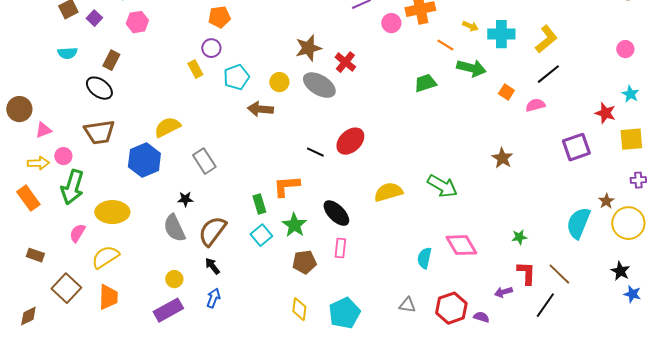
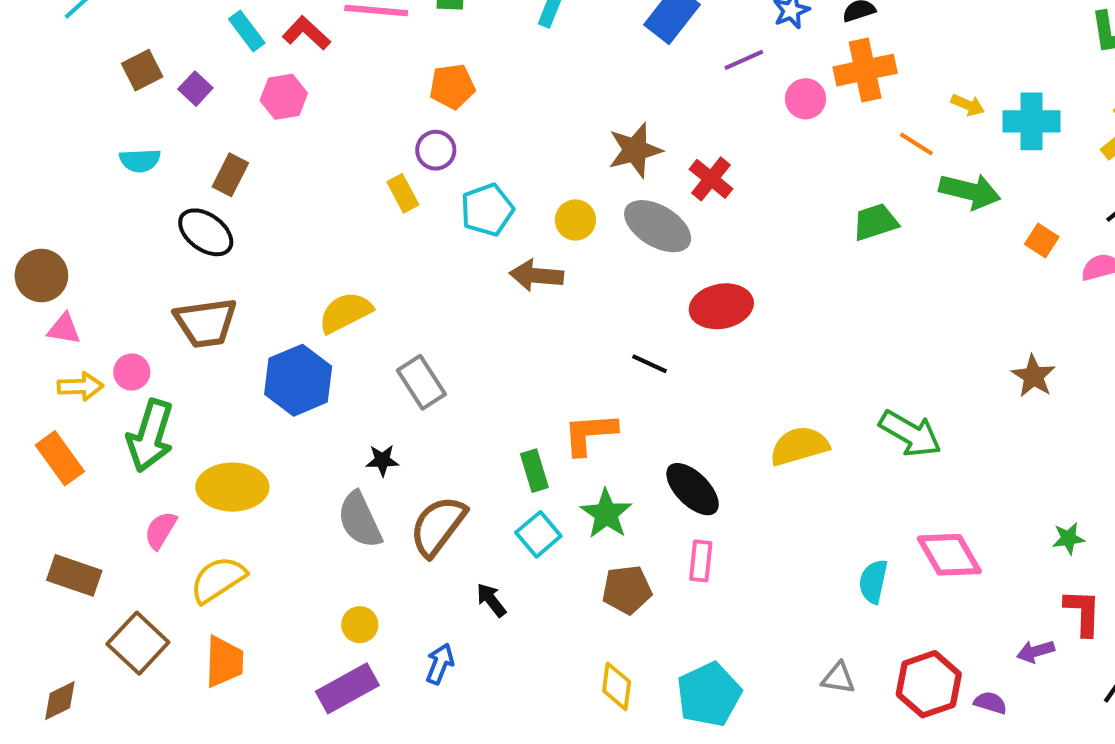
pink triangle: (43, 130) -> (64, 329), moved, turned 30
red ellipse: (350, 141) -> (721, 306), moved, turned 32
brown rectangle: (35, 255) -> (74, 575), size x1.4
black arrow: (212, 266) -> (491, 600), moved

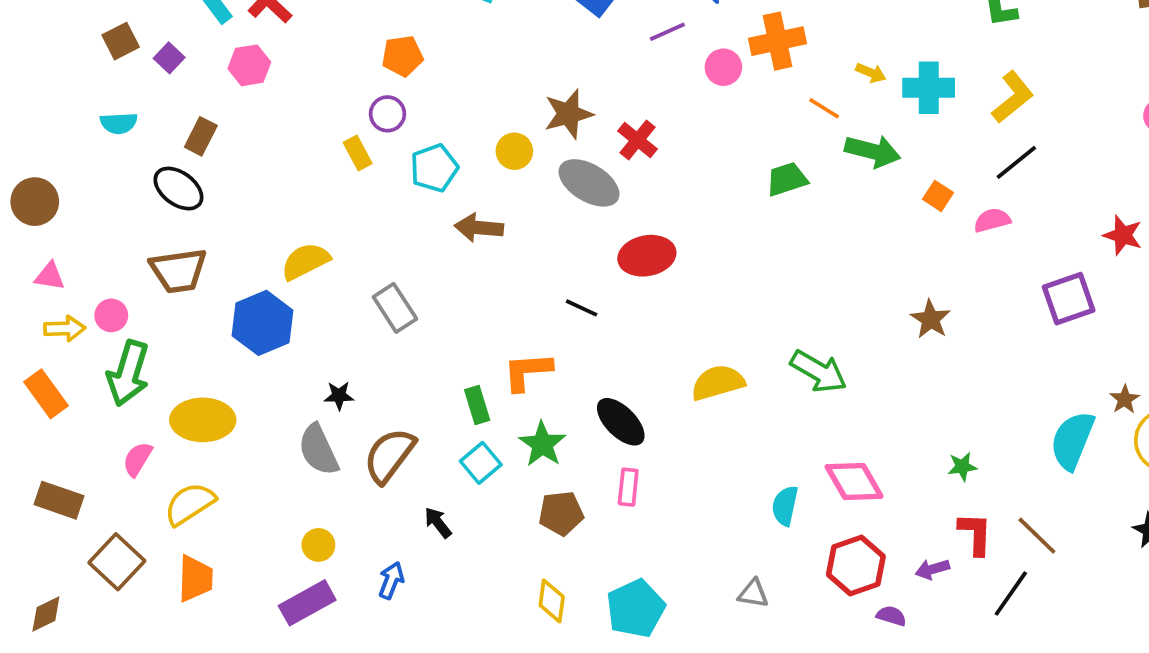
yellow circle: (575, 220) -> (514, 151), moved
brown circle: (41, 275) -> (35, 202), moved
gray rectangle: (421, 382) -> (395, 308), moved
red hexagon: (929, 684) -> (856, 565), moved

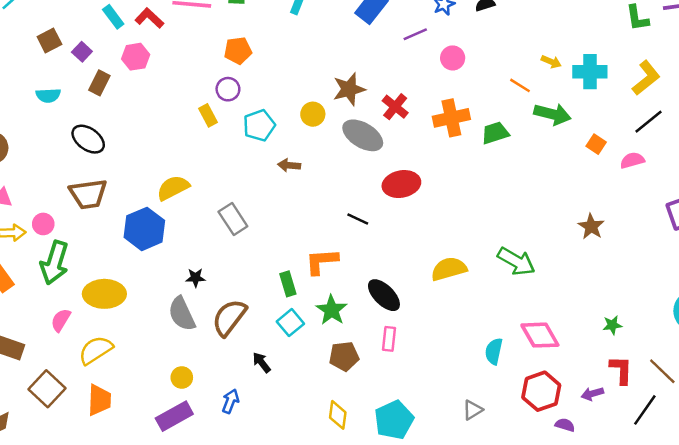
orange cross: (778, 41) -> (451, 118), moved
brown rectangle: (201, 136) -> (99, 83), moved
brown arrow: (479, 228) -> (289, 165), size x0.7
gray triangle: (753, 593) -> (473, 410), turned -40

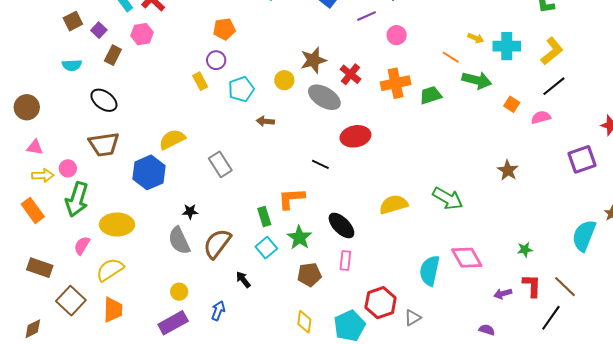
cyan semicircle: (494, 351) -> (430, 271), size x1.4
red hexagon: (541, 391) -> (381, 303), moved
purple arrow: (592, 394) -> (503, 294), moved

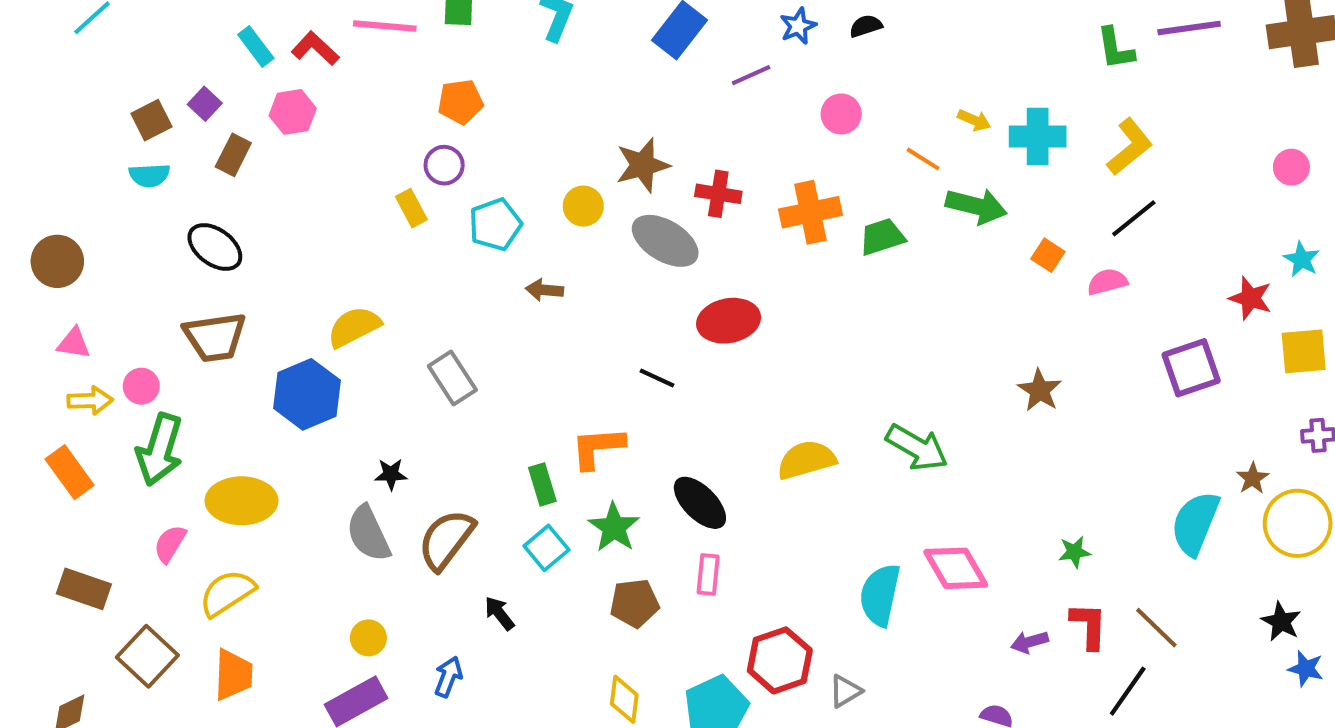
brown square: (73, 21) -> (151, 120), moved
pink circle: (397, 35) -> (841, 114), moved
red cross: (350, 74) -> (718, 194), turned -30

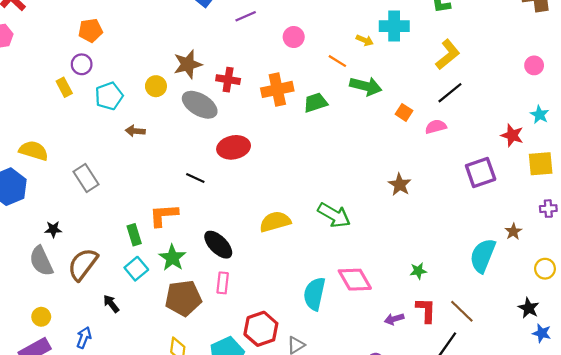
cyan cross: (1038, 136) -> (394, 26), moved
yellow semicircle: (354, 327) -> (34, 151), turned 44
yellow circle: (1298, 523) -> (545, 269), moved, size x0.6
brown pentagon: (634, 603) -> (183, 298), size x1.4

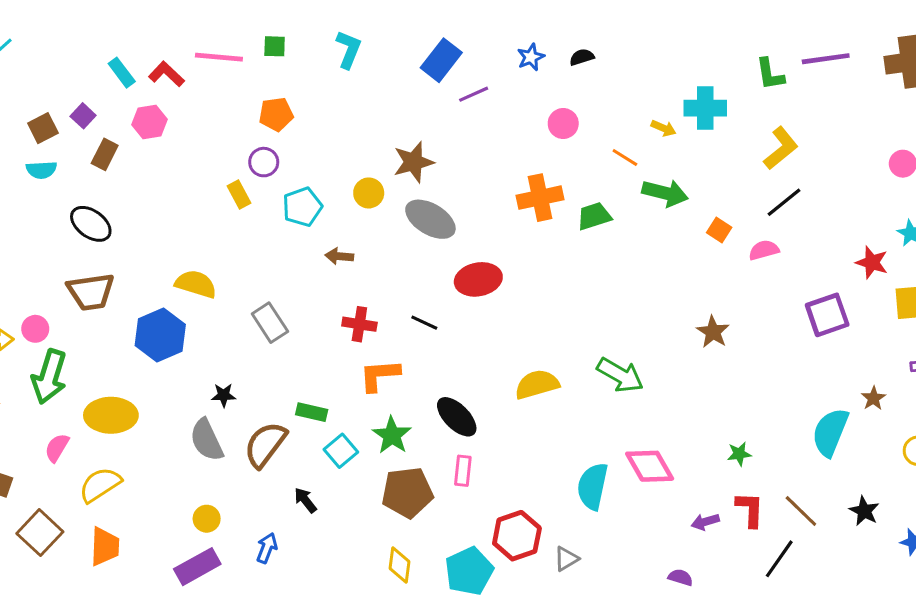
purple line: (246, 16) -> (474, 94), moved
red cross: (228, 80) -> (359, 324), moved
green rectangle: (134, 235) -> (312, 412), moved, turned -60
black star: (529, 308) -> (864, 511), moved

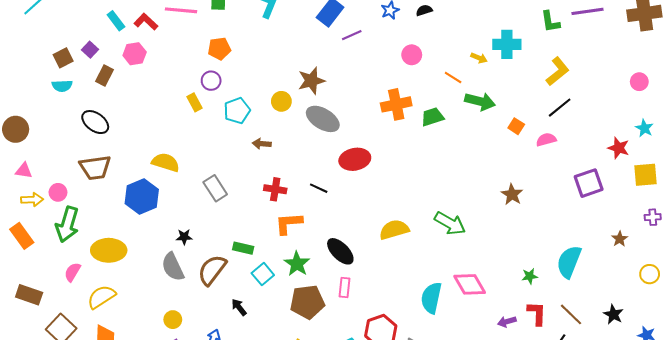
cyan semicircle: (830, 432) -> (569, 262), moved

